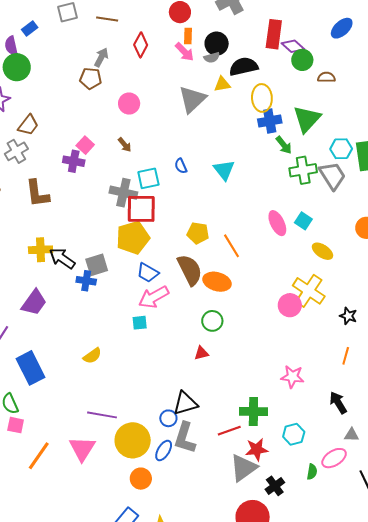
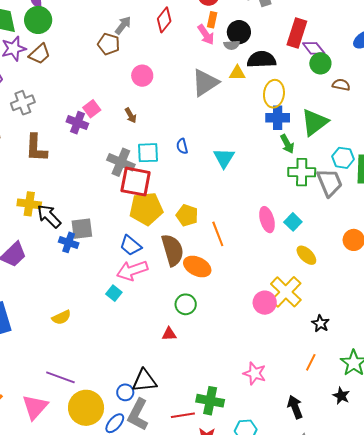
brown trapezoid: (28, 125) -> (40, 54), moved
yellow pentagon: (133, 238) -> (146, 209), moved
cyan square: (140, 323) -> (114, 293), turned 35

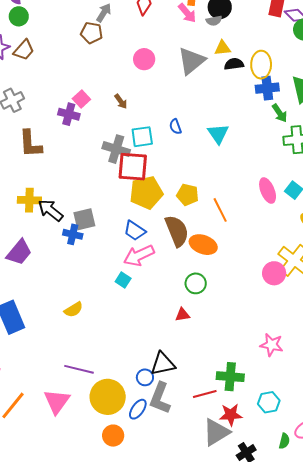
green circle: (38, 20) -> (19, 16), size x0.7
black semicircle: (262, 59) -> (234, 64), moved, size x0.7
pink circle: (142, 76) -> (144, 59), moved

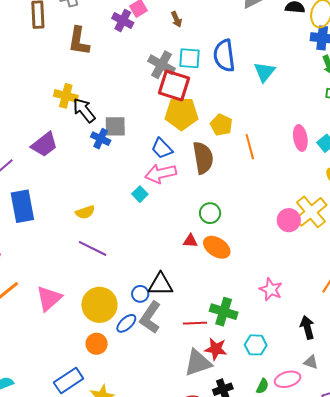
blue semicircle: (175, 127) -> (224, 56), size x2.0
orange ellipse: (203, 245) -> (217, 247), moved
purple line: (79, 369) -> (93, 248), moved

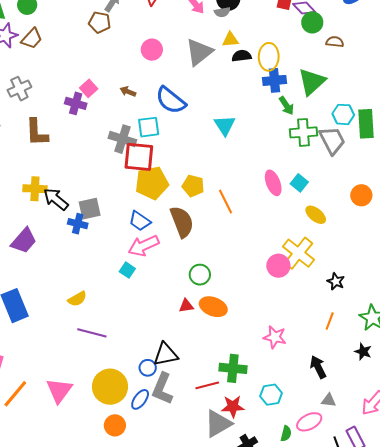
brown arrow: (176, 19) -> (128, 91), turned 147
blue semicircle: (224, 56) -> (171, 100), moved, turned -32

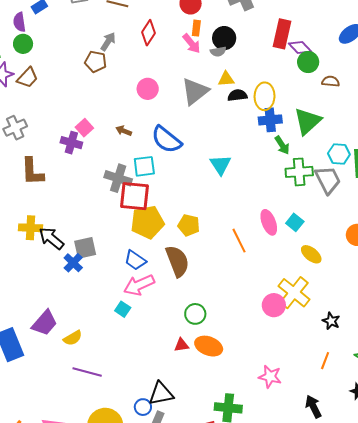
orange line: (225, 201) -> (239, 241), moved
blue cross: (78, 224) -> (73, 263), turned 30
purple trapezoid: (24, 241) -> (45, 323), moved

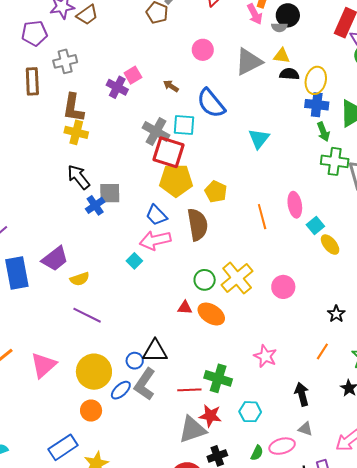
cyan square: (295, 222) -> (315, 226), moved
yellow cross: (31, 228) -> (76, 132), moved
yellow cross: (294, 293) -> (237, 278), moved

